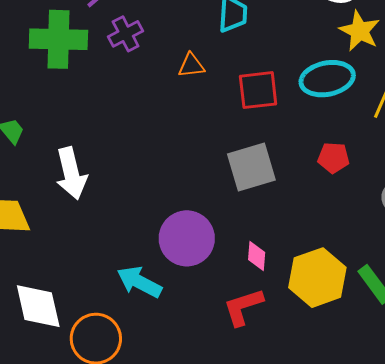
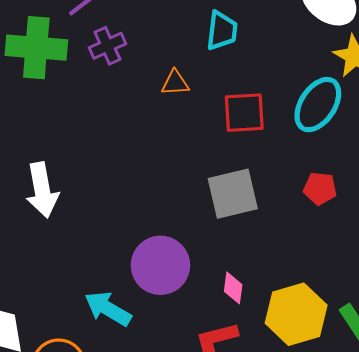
cyan ellipse: (327, 79) -> (318, 105), turned -48

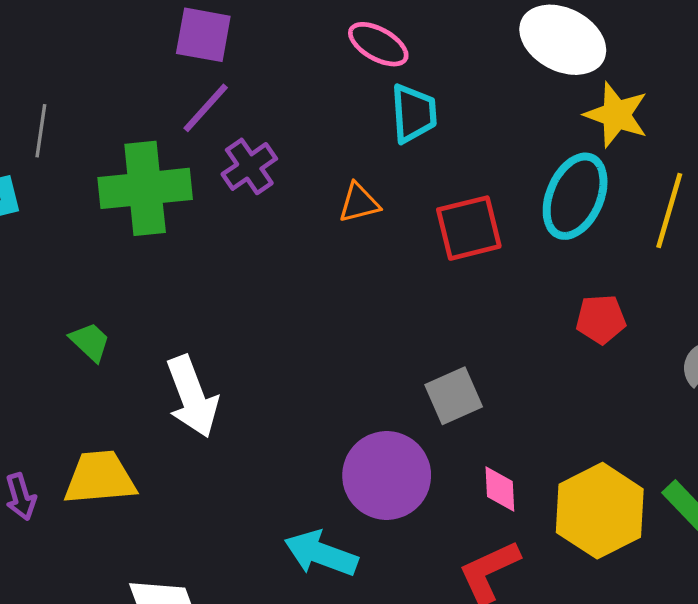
gray square: (233, 194) -> (454, 396), moved, size x0.7

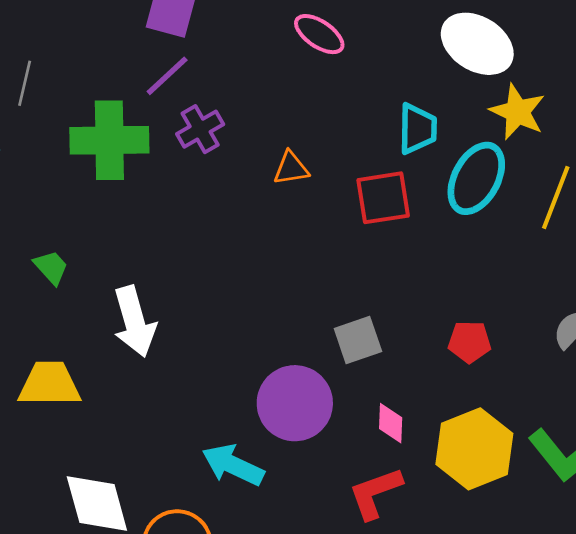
cyan trapezoid: (414, 113) -> (418, 129), moved
red pentagon: (601, 319) -> (469, 342), moved

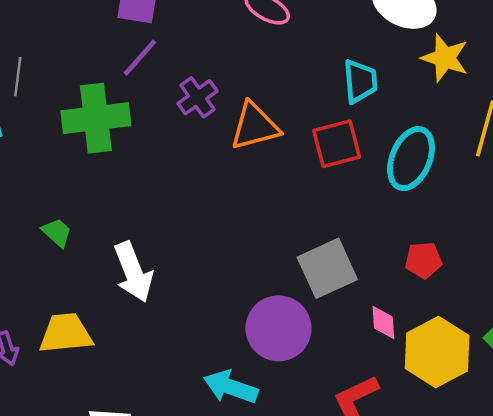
purple cross: (200, 129) -> (197, 97), moved
orange triangle: (291, 168) -> (255, 126), size x1.6
cyan ellipse: (476, 178) -> (411, 159), moved
gray square: (358, 340) -> (327, 268), size x1.4
pink diamond: (391, 423) -> (383, 322), moved

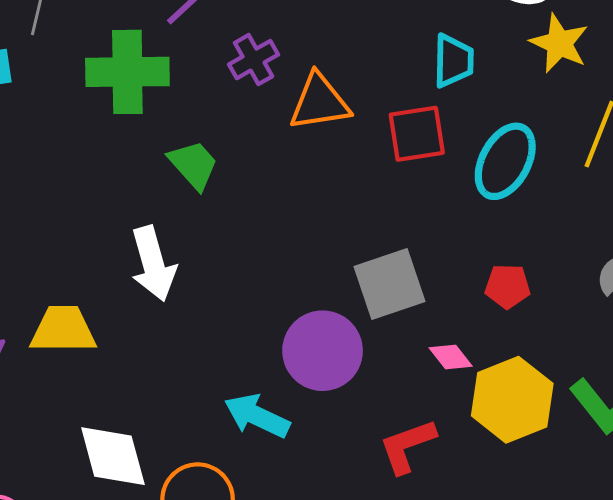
green trapezoid: (57, 233) -> (193, 165), moved, size x1.4
pink diamond: (383, 322) -> (451, 357), turned -40

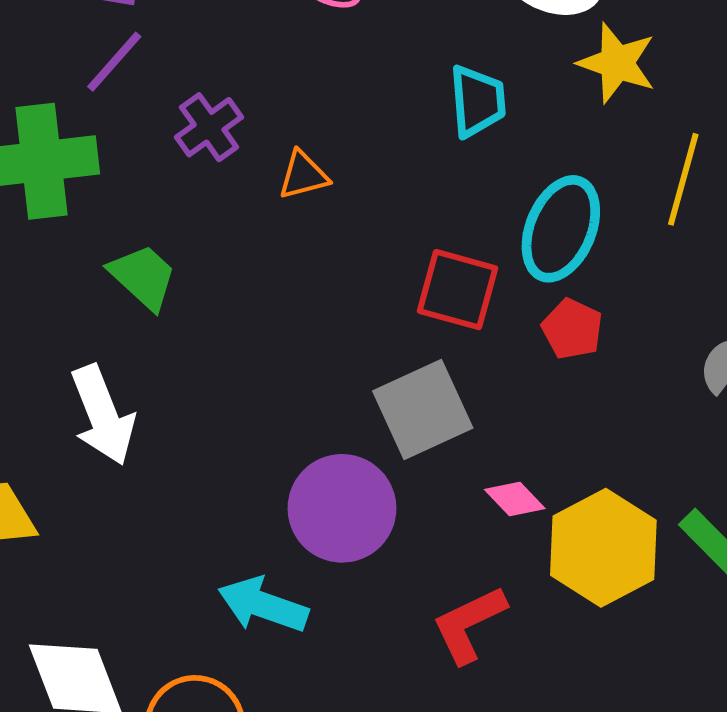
orange triangle: (319, 102) -> (303, 175), size x0.6
red square: (417, 134) -> (458, 290), moved, turned 30
red pentagon: (507, 286) -> (572, 329), moved, turned 30

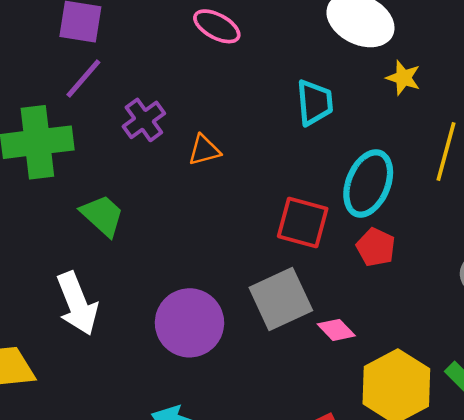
yellow star: (617, 63) -> (403, 78), size x0.7
pink diamond: (515, 499) -> (336, 330), moved
purple circle: (342, 508) -> (189, 323), moved

